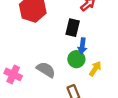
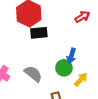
black rectangle: (73, 28) -> (39, 33), moved, turned 63

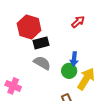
gray semicircle: (33, 74) -> (42, 63), moved
yellow arrow: (81, 79) -> (86, 79), size x1.6

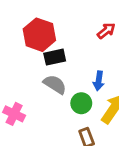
green circle: (69, 71) -> (81, 103), moved

